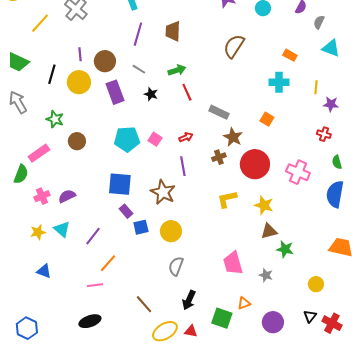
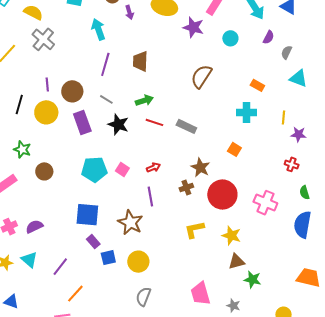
red line: (187, 92) -> (154, 122), turned -48
black star: (151, 94) -> (118, 124), size x1.5
gray rectangle: (219, 112) -> (186, 126), moved

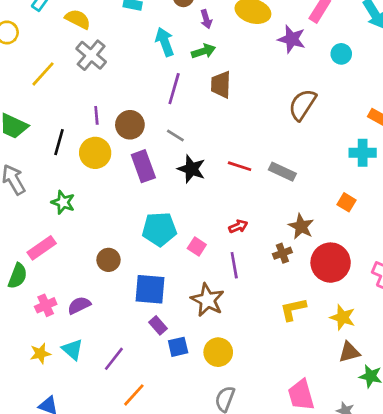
green arrow: (144, 100) -> (203, 51), moved
pink square: (122, 169) -> (197, 246), moved
brown circle: (44, 171) -> (109, 260), moved

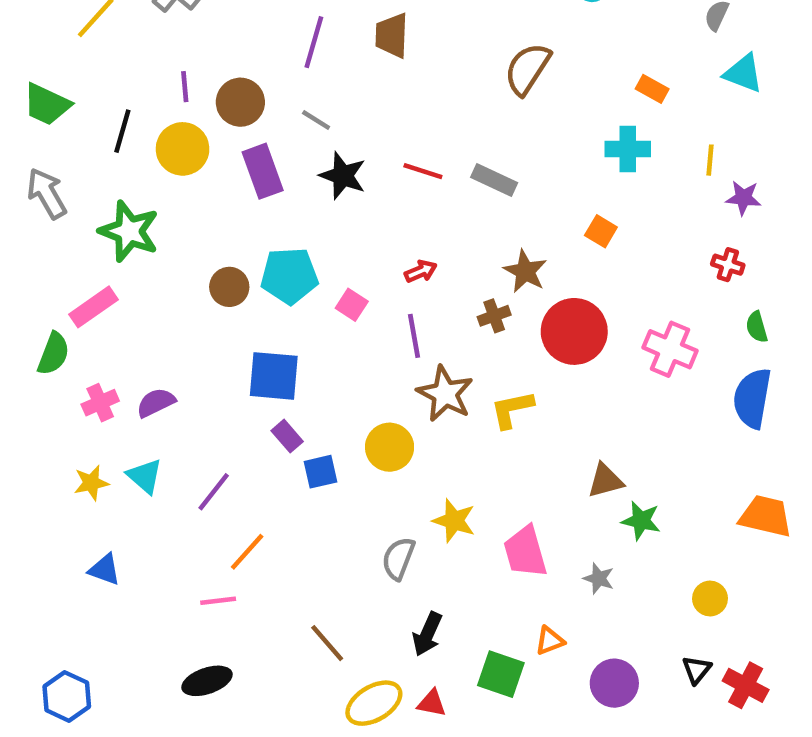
green star: (63, 202) -> (129, 231), size x1.5
brown circle: (109, 260) -> (229, 287), moved
brown star: (207, 300) -> (445, 394), moved
yellow star: (343, 317) -> (454, 521), moved
yellow circle: (218, 352) -> (390, 447), moved

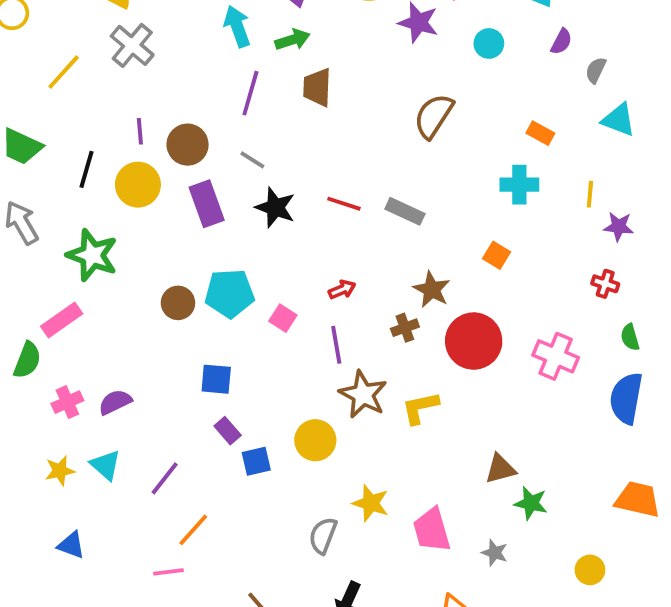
blue square: (274, 376) -> (216, 379), size x0.7

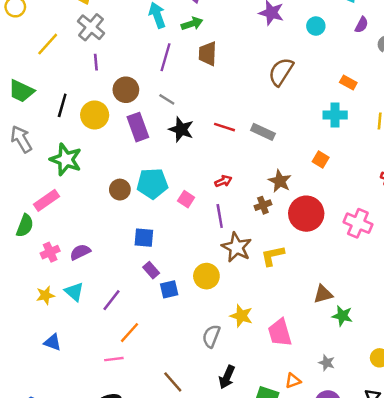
purple line: (140, 131) -> (96, 62), moved
gray star: (495, 553) -> (327, 363), moved

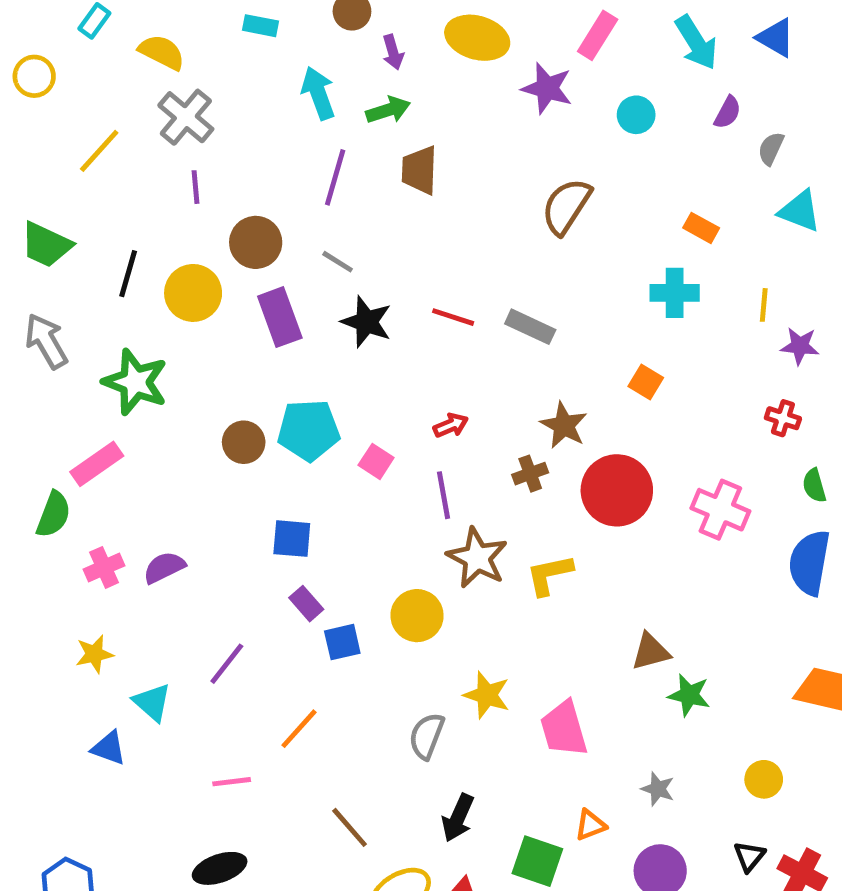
cyan triangle: (74, 292) -> (152, 702), moved
orange line: (129, 333) -> (299, 729), moved

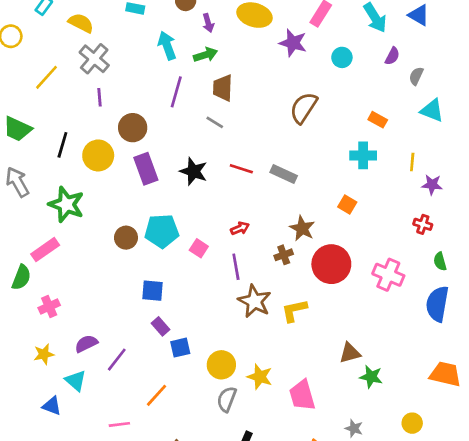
gray line: (338, 262) -> (215, 122), moved
purple semicircle: (164, 567) -> (86, 344), moved
yellow circle: (417, 616) -> (221, 365), moved

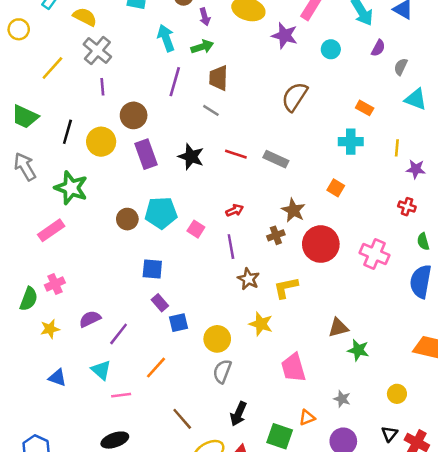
green semicircle: (21, 277) -> (29, 299), moved
brown star: (255, 301) -> (248, 279), size x0.7
yellow star: (260, 377) -> (261, 324), moved
cyan triangle: (76, 381) -> (101, 370), moved

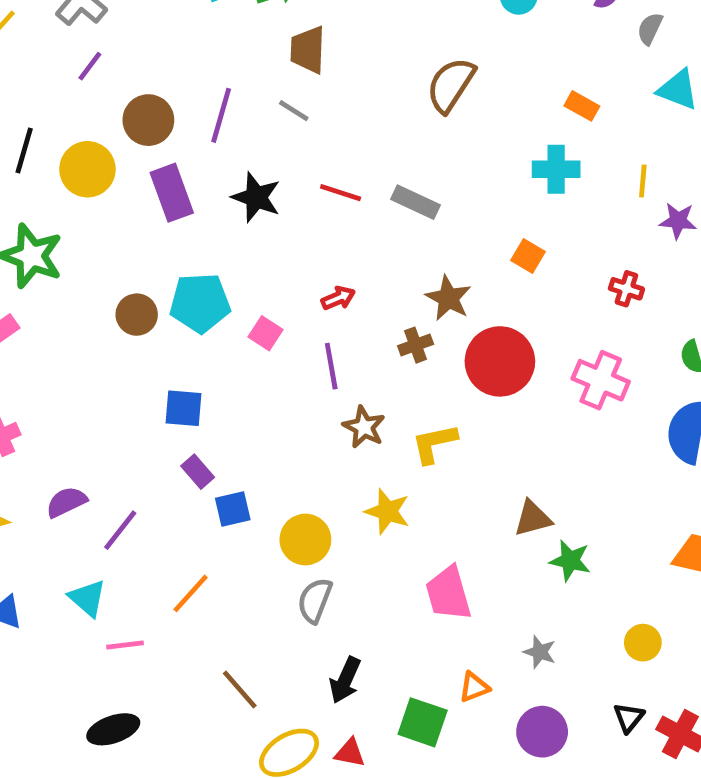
purple line: (175, 82) -> (221, 115), moved
purple line: (102, 87) -> (90, 66), turned 42
red cross: (407, 207) -> (626, 289), moved

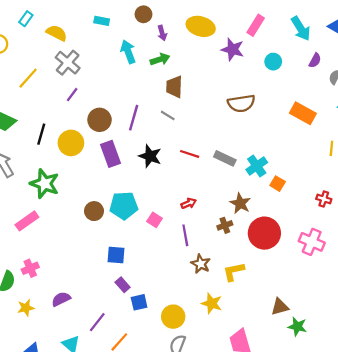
brown semicircle: (451, 85) -> (241, 103), turned -132
orange rectangle: (582, 106) -> (303, 113), size x1.6
cyan cross: (556, 169) -> (257, 166), moved, turned -35
purple line: (120, 530) -> (97, 322), moved

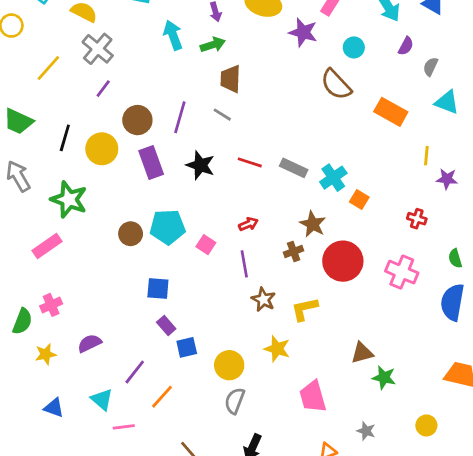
brown semicircle: (241, 103) -> (336, 84), moved, turned 56

